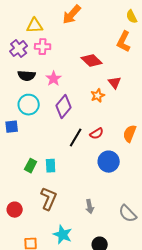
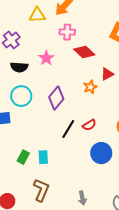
yellow triangle: (35, 26) -> (37, 15), moved
pink cross: (43, 47) -> (67, 32), moved
pink star: (54, 79) -> (46, 58), moved
red triangle: (115, 83) -> (107, 74), turned 40

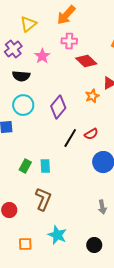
yellow triangle: (37, 15) -> (28, 24), moved, turned -36
pink star: (46, 58) -> (42, 56), moved
gray arrow: (82, 198) -> (102, 207), moved

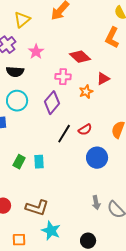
pink cross: (69, 41) -> (63, 77), moved
brown L-shape: (43, 199) -> (37, 208), moved, turned 85

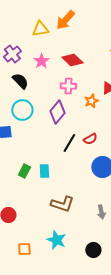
yellow triangle: (22, 20) -> (40, 29), moved, turned 30
red diamond: (80, 57) -> (72, 60), moved
black semicircle: (15, 72) -> (20, 81), turned -138
brown L-shape: (37, 208) -> (62, 204), moved

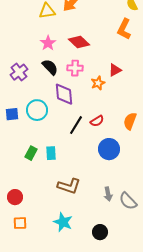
purple cross: (12, 54) -> (19, 72), moved
black semicircle: (20, 81) -> (50, 67), moved
cyan circle: (22, 110) -> (37, 110), moved
purple diamond: (57, 112) -> (64, 94), turned -45
orange square: (24, 249) -> (20, 223), moved

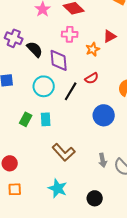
black semicircle: (50, 67) -> (35, 49), moved
purple cross: (19, 72) -> (14, 38), turned -30
cyan circle: (37, 110) -> (44, 86), moved
red semicircle: (97, 121) -> (92, 78), moved
brown L-shape: (69, 186) -> (64, 152), turned 30

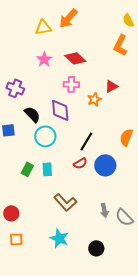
black semicircle: (35, 49) -> (32, 114), moved
red semicircle: (92, 78) -> (80, 163), moved
black line: (71, 91) -> (86, 141), moved

